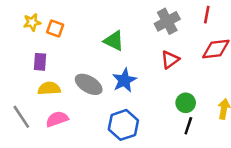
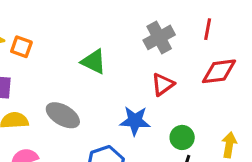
blue star: (124, 80) -> (135, 121), moved, turned 30

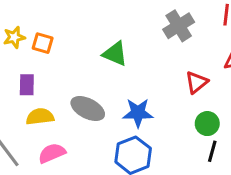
red triangle: (163, 84) -> (197, 82), moved
blue star: (135, 121) -> (138, 113), moved

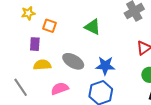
orange square: (43, 43) -> (49, 26), moved
pink semicircle: (52, 153) -> (60, 89), moved

